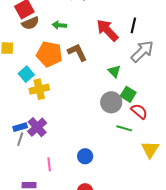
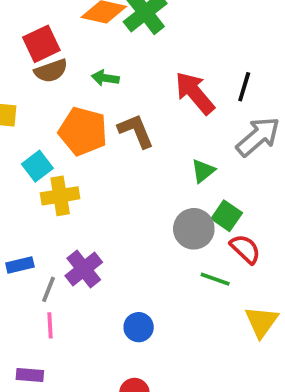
green triangle: (114, 71) -> (203, 171), turned 32
purple cross: (37, 127) -> (84, 269), moved
gray line: (20, 139) -> (49, 289), moved
pink line: (49, 164) -> (50, 325), moved

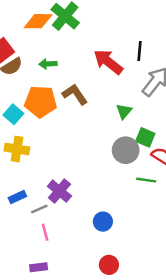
cyan square: (37, 166) -> (13, 114), moved
yellow cross: (60, 196) -> (17, 149), moved, turned 30
gray line: (49, 289) -> (39, 209), turned 56

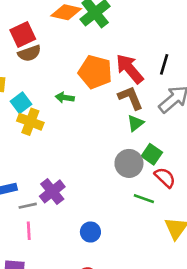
green arrow: (48, 64) -> (65, 98), moved
brown L-shape: (75, 94) -> (130, 98), moved
orange pentagon: (41, 102) -> (95, 72), moved
yellow cross: (17, 149) -> (30, 122), moved

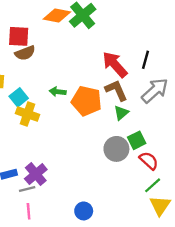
red square: (23, 34) -> (19, 36), turned 30
orange pentagon: (95, 72) -> (87, 101), moved
green square: (152, 154) -> (137, 140), turned 30
purple cross: (52, 191) -> (36, 174), moved
green line: (144, 199) -> (153, 185), moved, turned -60

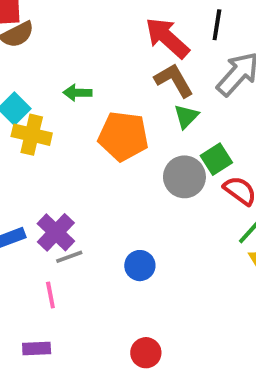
orange pentagon: (87, 101) -> (123, 136), moved
gray line: (27, 189) -> (69, 257), moved
blue circle: (84, 211) -> (140, 266), moved

